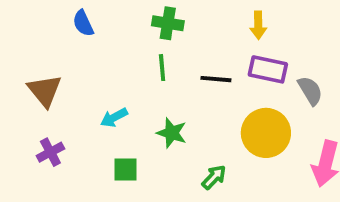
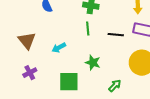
cyan arrow: (114, 118) -> (59, 48), moved
green square: (125, 169) -> (69, 82), size x1.5

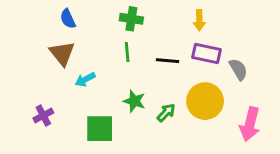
brown triangle: (27, 41) -> (62, 53), moved
green arrow: (115, 86) -> (166, 113), moved

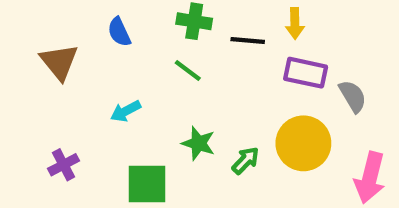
blue semicircle: (68, 19) -> (119, 32), moved
green line: (127, 52) -> (188, 71), turned -48
brown triangle: (62, 53) -> (59, 62), moved
black line: (168, 61) -> (248, 41), moved

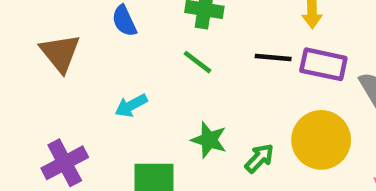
black line: (248, 41) -> (273, 57), moved
purple cross: (64, 165) -> (65, 163), size x1.4

